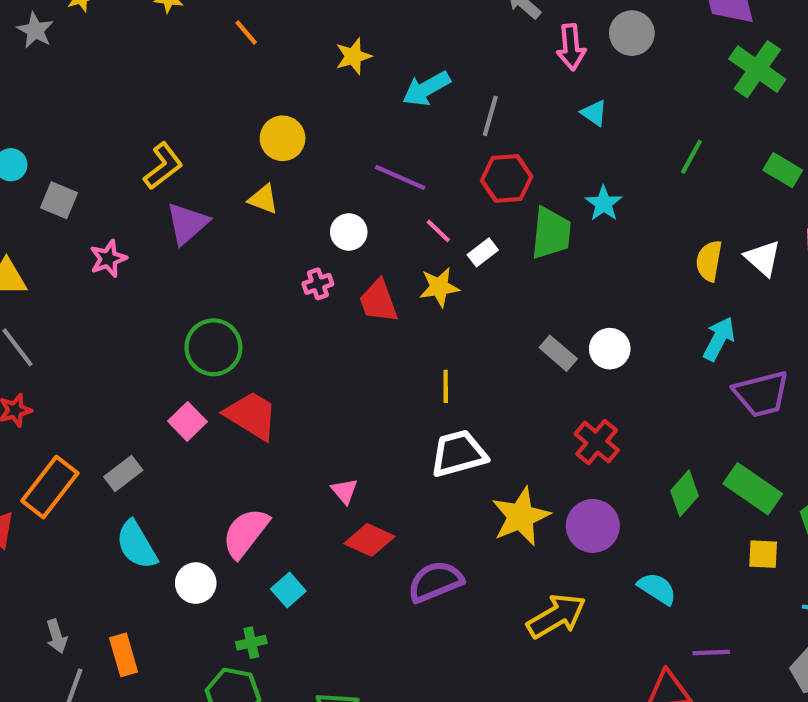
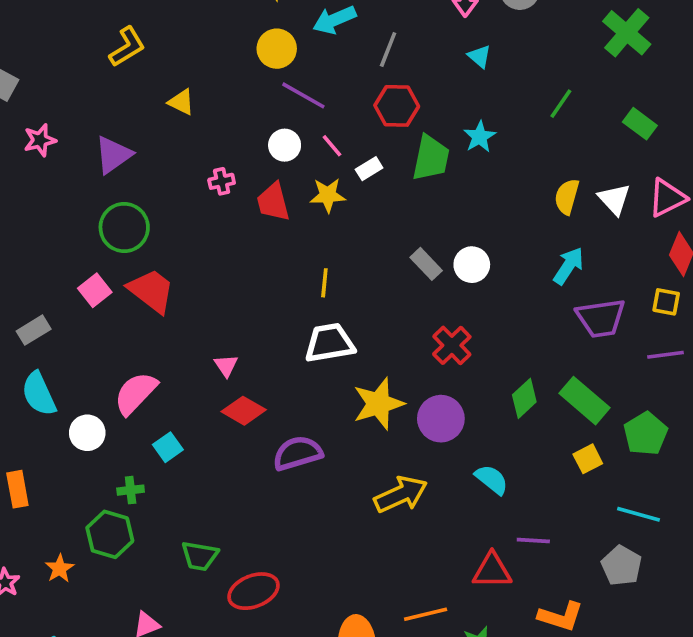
yellow circle: (283, 138) -> (277, 49), moved
yellow L-shape: (163, 166) -> (127, 47), moved
purple triangle: (187, 223) -> (113, 155), moved
white circle: (349, 232) -> (285, 145), moved
yellow square: (763, 554) -> (588, 459), turned -36

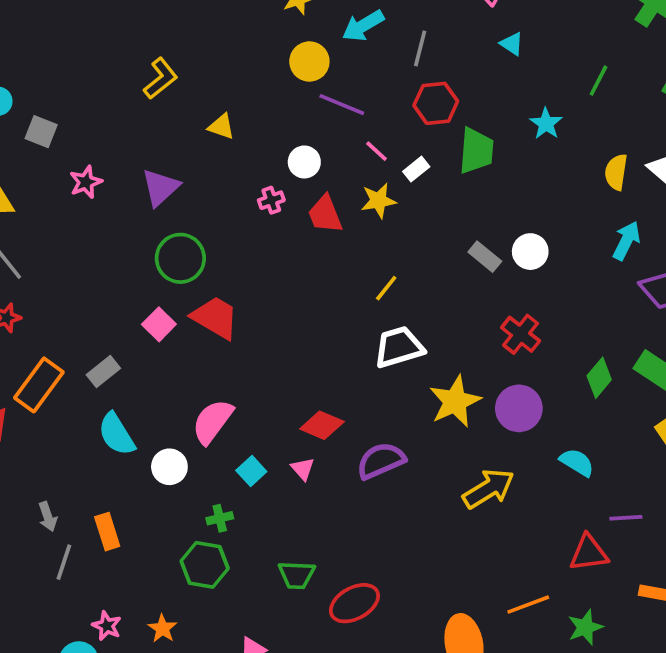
cyan star: (480, 137) -> (546, 124), moved
white circle: (285, 145) -> (304, 162), moved
yellow line: (324, 283) -> (386, 288), turned 40
pink triangle: (226, 366) -> (303, 469), moved
orange star: (60, 568) -> (162, 628), moved

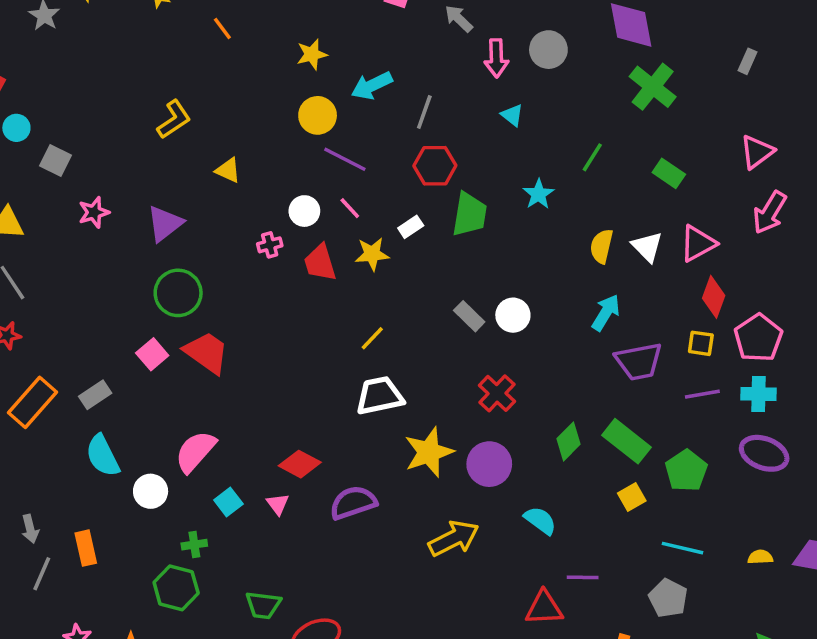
pink line: (377, 151) -> (350, 208), moved

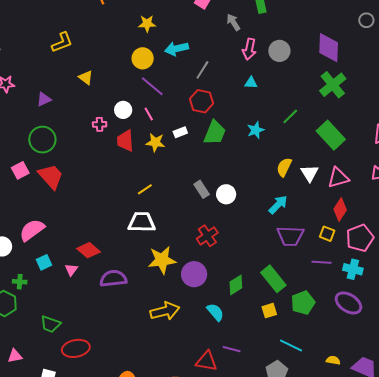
cyan triangle: (512, 115) -> (251, 83), turned -48
green rectangle: (669, 173) -> (331, 135), size x1.6
purple triangle: (165, 224) -> (44, 99), size x0.7
green diamond: (569, 441) -> (236, 285), moved

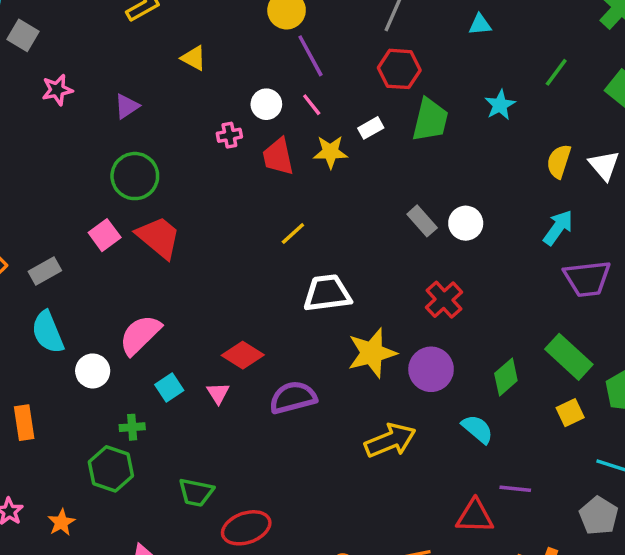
purple line: (152, 86) -> (310, 56), turned 30
yellow line: (145, 189) -> (293, 234), moved

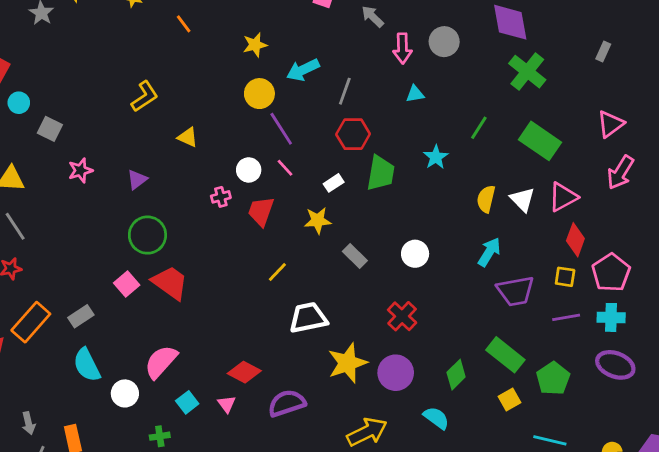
yellow star: (330, 152) -> (318, 220), moved
red trapezoid: (278, 157) -> (261, 211), turned 36
gray rectangle: (422, 221) -> (355, 256), moved

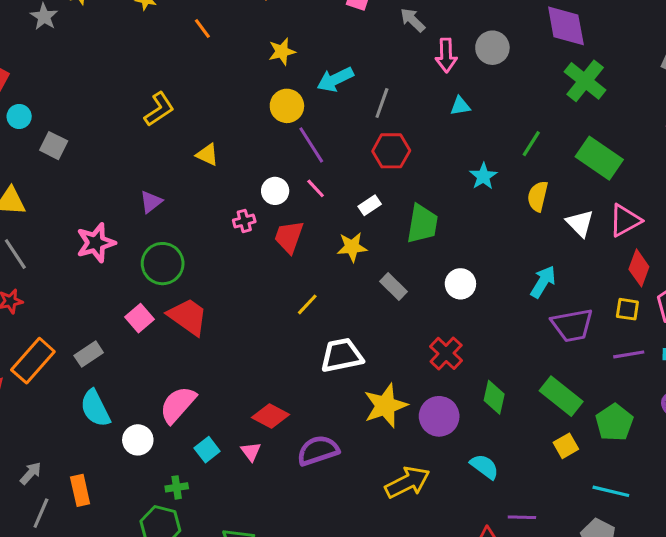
pink star: (80, 170) -> (96, 243), moved, size x1.4
green trapezoid: (381, 173) -> (422, 224), moved
yellow semicircle: (486, 199) -> (538, 196), moved
green diamond: (456, 375) -> (494, 397), moved, turned -32
gray arrow: (29, 423) -> (31, 473), turned -125

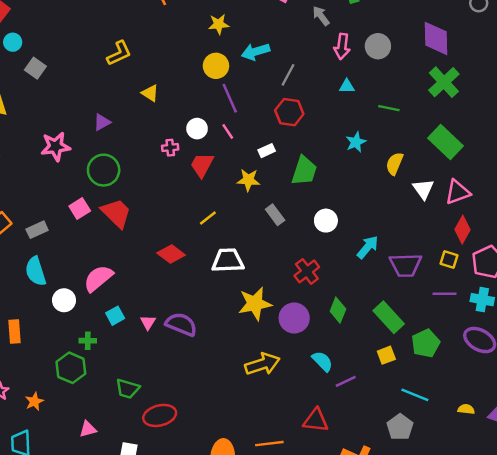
green line: (531, 144) -> (389, 108), moved, turned 60
cyan arrow: (543, 282) -> (368, 247), moved
red diamond: (271, 416) -> (171, 254), moved
purple semicircle: (318, 450) -> (181, 324), moved, turned 32
purple line: (522, 517) -> (346, 381), moved, turned -36

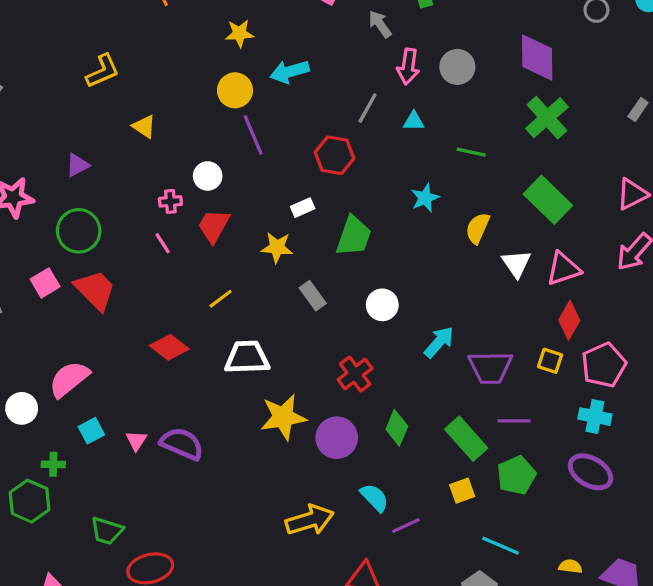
gray line: (288, 75) -> (368, 108), moved
pink line: (228, 131) -> (163, 243), moved
purple line: (445, 294) -> (514, 421), moved
yellow arrow: (262, 364) -> (310, 520), moved

